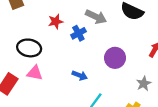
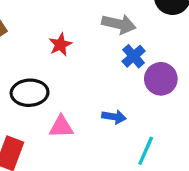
blue cross: (78, 33) -> (134, 56), moved
pink triangle: (35, 73) -> (61, 127), moved

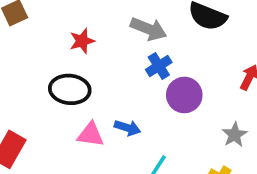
black ellipse: (30, 93) -> (70, 89), moved
pink triangle: (61, 127) -> (91, 134), moved

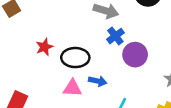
red star: (82, 41) -> (44, 47), moved
black ellipse: (70, 89) -> (75, 58), moved

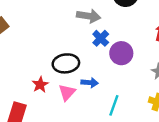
red star: (44, 47) -> (40, 85), moved
pink triangle: (72, 88) -> (67, 92), turned -42

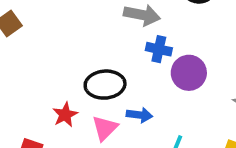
blue cross: (101, 38) -> (159, 49), turned -35

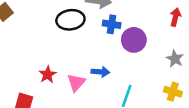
black ellipse: (105, 85) -> (70, 20), moved

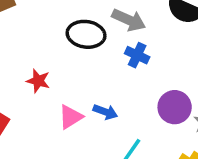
purple circle: (134, 40) -> (175, 107), moved
red star: (48, 75) -> (38, 81), moved, turned 30

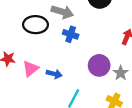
pink triangle: (71, 117) -> (30, 69), moved

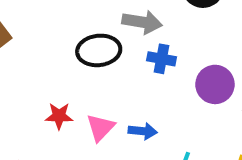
purple circle: (99, 65) -> (215, 84), moved

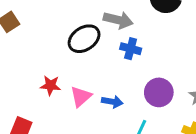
black ellipse: (99, 50) -> (84, 39), turned -32
purple circle: (215, 84) -> (159, 92), moved

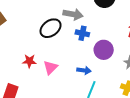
purple circle: (159, 92) -> (104, 50), moved
blue arrow: (112, 102) -> (84, 70), moved

